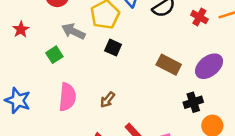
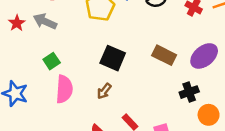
gray arrow: (73, 31) -> (45, 21), moved
black square: (113, 48) -> (113, 58), moved, size x1.5
green square: (54, 55) -> (52, 61), moved

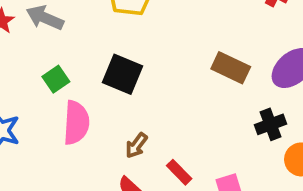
black square: (113, 58) -> (122, 74), moved
brown arrow: (104, 91) -> (136, 145), moved

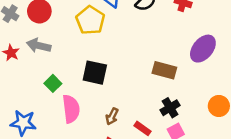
brown rectangle: (231, 68) -> (164, 70), moved
black cross: (270, 124) -> (170, 108), moved

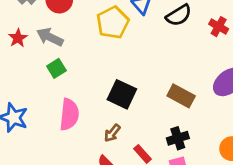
black square: (95, 73) -> (122, 94), moved
green square: (53, 83) -> (56, 68), moved

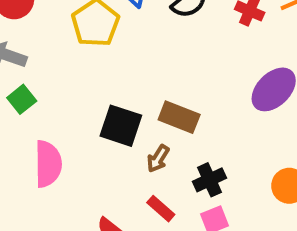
brown rectangle: (181, 96) -> (179, 117), moved
brown arrow: (112, 133) -> (158, 159), moved

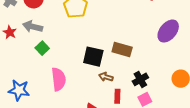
brown arrow: (158, 159) -> (106, 77), moved, turned 80
red rectangle: (161, 209) -> (117, 96), turned 56

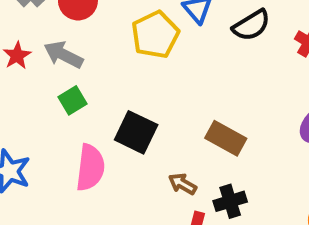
black square: (93, 57) -> (136, 132), moved
black cross: (140, 79) -> (230, 201), moved

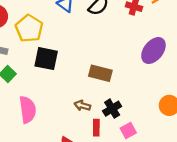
yellow pentagon: (155, 35) -> (29, 28), moved
black square: (136, 132) -> (46, 59), moved

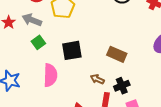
black square: (46, 59) -> (72, 50), moved, turned -30

